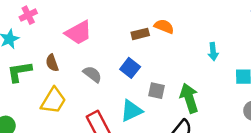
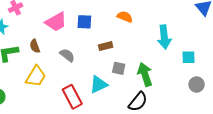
brown rectangle: (140, 34) -> (106, 46), moved
cyan arrow: (213, 52) -> (164, 37), size x1.6
blue square: (130, 68) -> (84, 22), moved, turned -35

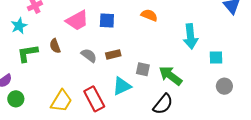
brown rectangle: (106, 46) -> (113, 54), moved
green arrow: (145, 74) -> (170, 76), turned -35
yellow trapezoid: (36, 76) -> (61, 101), moved

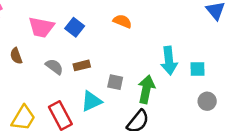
pink trapezoid: (77, 21) -> (41, 27), turned 40
blue square: (107, 21) -> (75, 27), turned 35
cyan arrow: (191, 36) -> (169, 61), moved
green arrow: (170, 76) -> (146, 89), turned 65

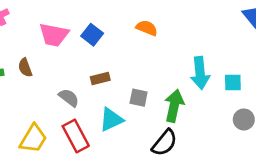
gray semicircle: (54, 67) -> (69, 98), moved

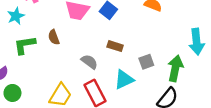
brown rectangle: (100, 78) -> (115, 46), turned 32
gray square: (139, 98) -> (146, 62), turned -32

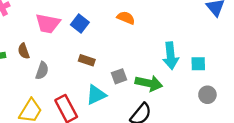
gray semicircle: (89, 62) -> (42, 71), moved, turned 72
green arrow: (175, 68) -> (149, 83), turned 90

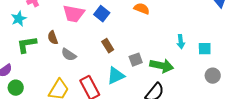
cyan arrow: (171, 56) -> (181, 42), size x0.6
brown rectangle: (87, 60) -> (108, 46), turned 40
gray semicircle: (42, 71) -> (69, 55), turned 105

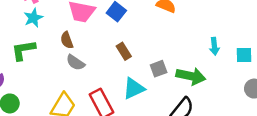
cyan star: (19, 19) -> (33, 18), moved
brown semicircle: (53, 38) -> (67, 40), moved

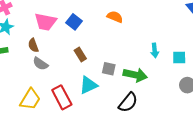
gray square: (159, 69) -> (109, 69), turned 32

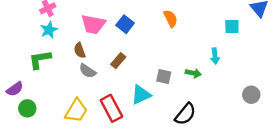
orange semicircle: (115, 17) -> (171, 19), turned 42
brown rectangle: (80, 55) -> (118, 61), moved, turned 72
cyan square: (179, 58) -> (232, 26), moved
green arrow: (135, 75) -> (193, 73), moved, size x0.6

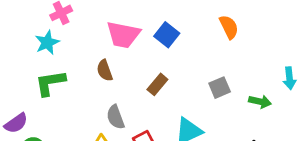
cyan star: (49, 30) -> (47, 42), moved
gray semicircle: (88, 71) -> (115, 117), moved, turned 36
gray square: (164, 77) -> (220, 88), moved, turned -35

